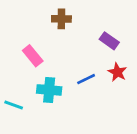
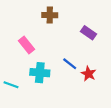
red star: (117, 72) -> (89, 74), moved
blue line: (86, 79) -> (70, 64), turned 64

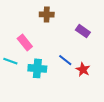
cyan line: (11, 85) -> (10, 61), moved

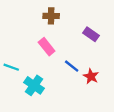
pink rectangle: (25, 43) -> (47, 47), moved
cyan cross: (37, 68) -> (34, 85), moved, turned 30

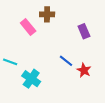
purple rectangle: (91, 34) -> (84, 31), turned 32
pink rectangle: (47, 47) -> (28, 27), moved

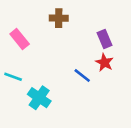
pink rectangle: (28, 27) -> (20, 39), moved
red star: (84, 70) -> (104, 62), moved

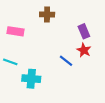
pink rectangle: (20, 39) -> (15, 31), turned -42
cyan cross: (39, 98) -> (31, 79), turned -30

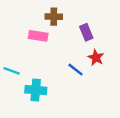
pink rectangle: (15, 31) -> (38, 36), moved
purple rectangle: (84, 31) -> (86, 32), moved

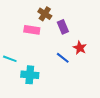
brown cross: (54, 17) -> (45, 14), turned 32
purple rectangle: (86, 32) -> (63, 27), moved

